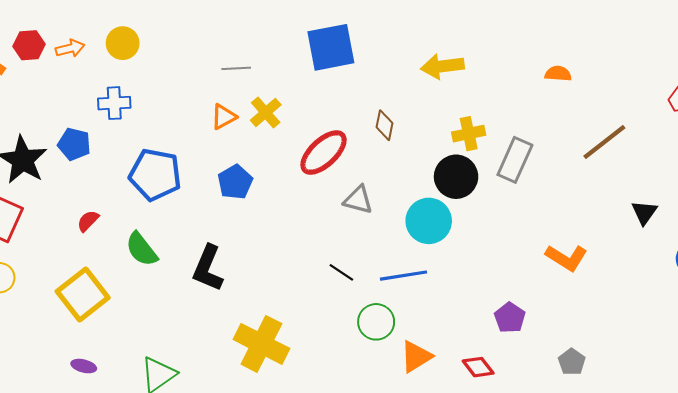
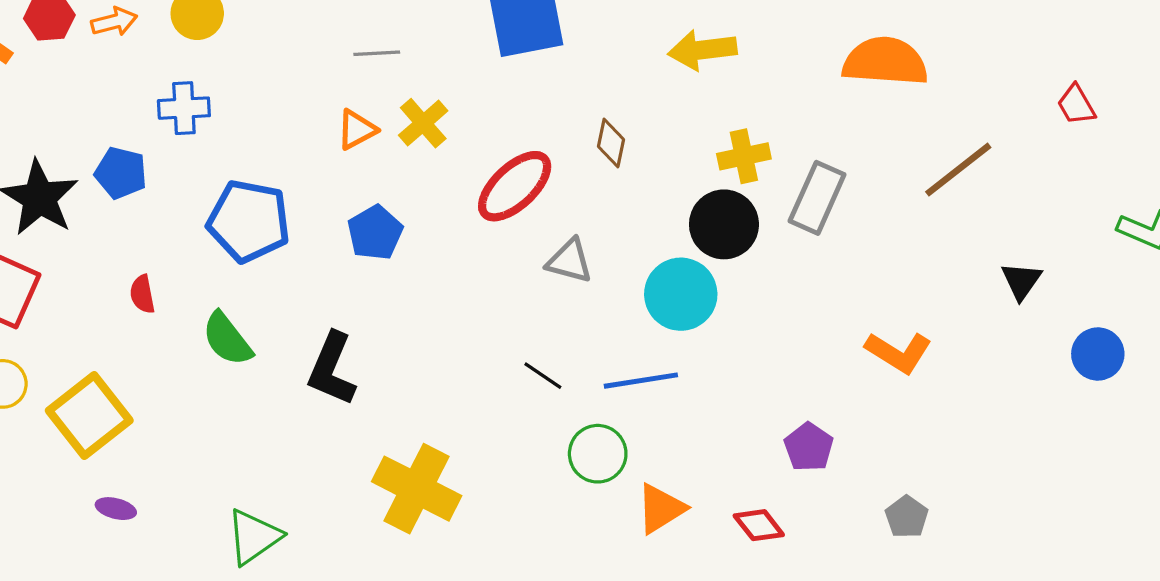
orange semicircle: (558, 74) -> (885, 62), size x2.0
red semicircle: (88, 221) -> (142, 294), turned -55
yellow square: (83, 295) -> (89, 415), moved
purple ellipse: (84, 366) -> (116, 509), moved

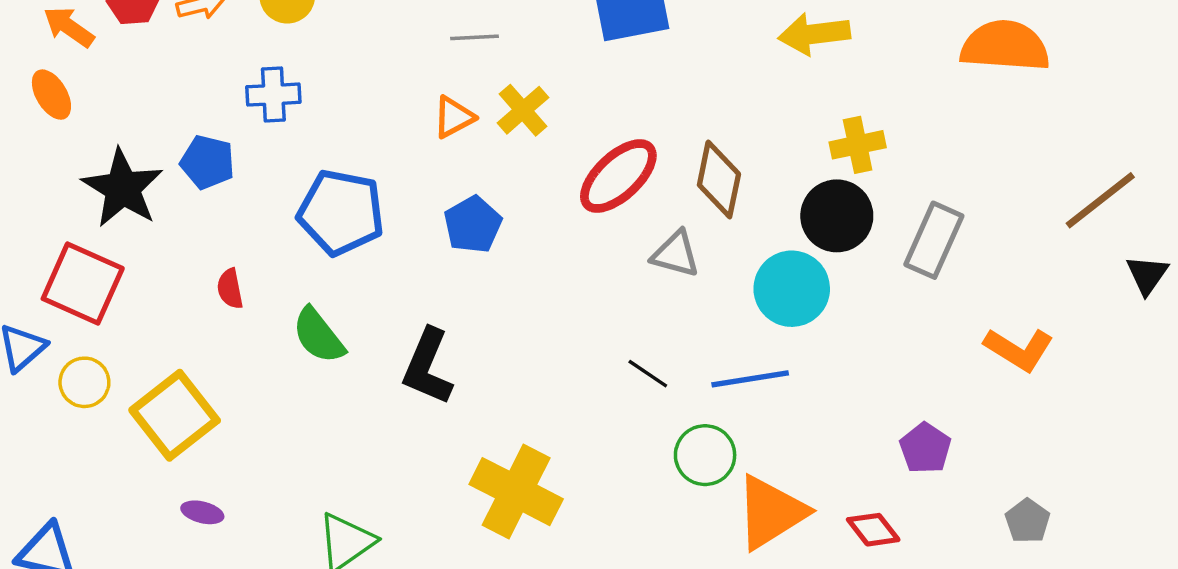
brown diamond: (611, 143) -> (719, 179), moved, size x1.5
brown line: (958, 170) -> (1100, 200), moved
gray rectangle: (817, 198) -> (934, 240), moved
orange triangle: (661, 509) -> (771, 512), size x1.4

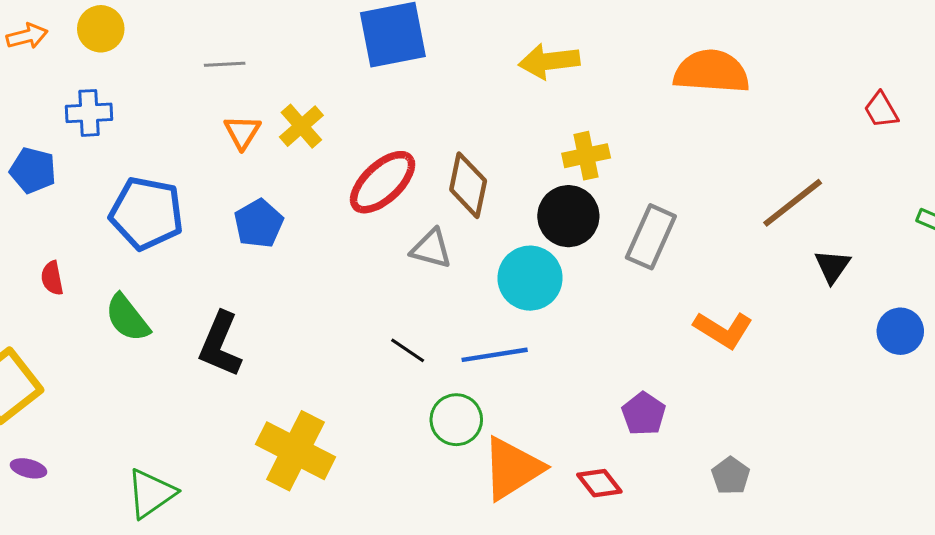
gray line: (474, 37) -> (225, 64), moved
orange triangle: (454, 117) -> (242, 132), turned -30

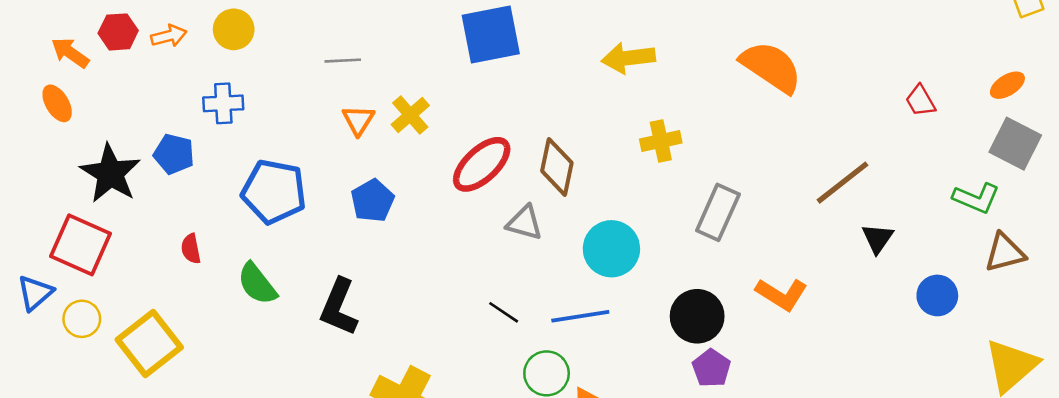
orange semicircle: (711, 72) -> (771, 67), turned 30
black circle: (568, 216) -> (697, 316), moved

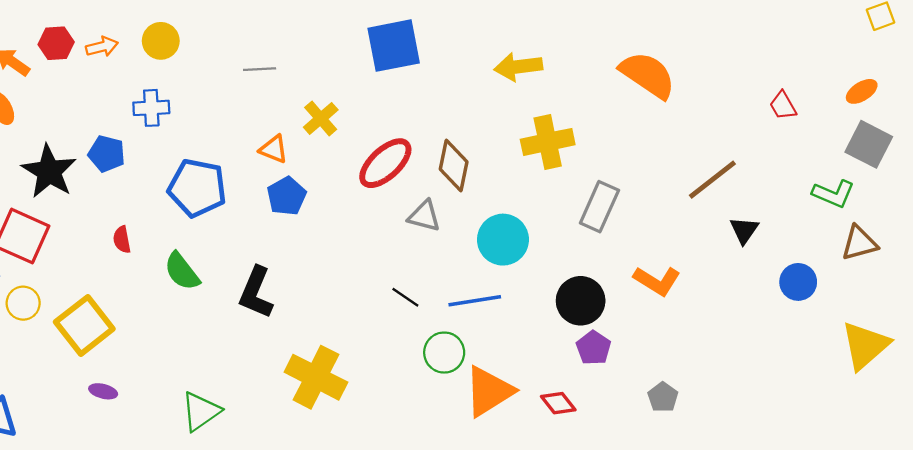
orange triangle: (358, 120) -> (274, 149), moved, turned -40
yellow cross: (661, 141) -> (548, 142), size x1.4

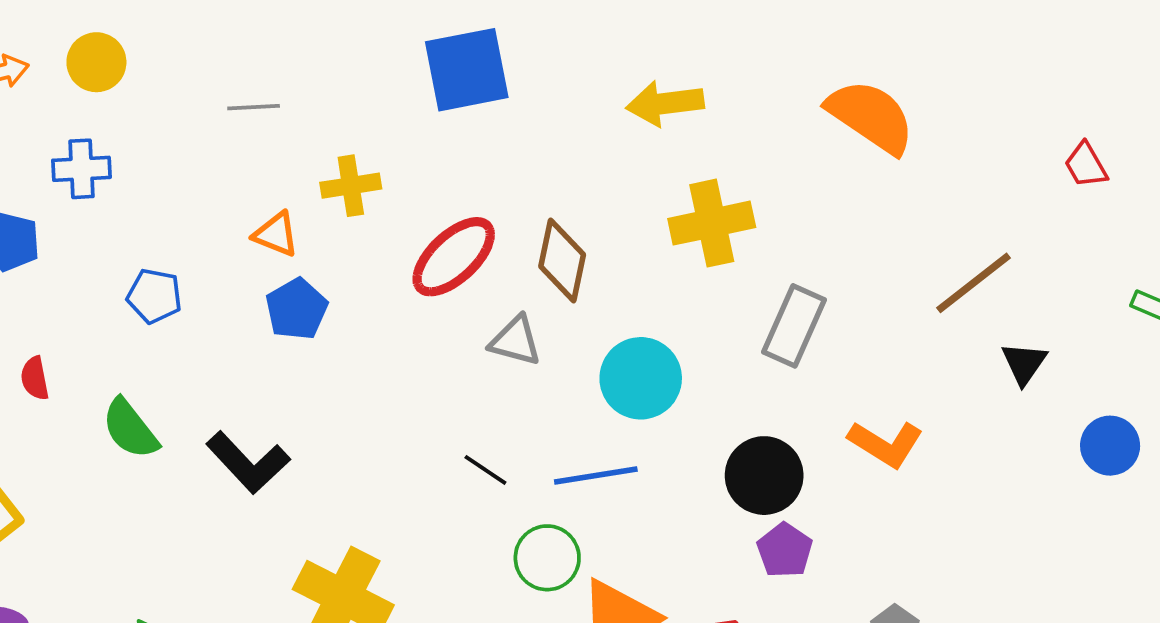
yellow cross: (321, 118) -> (351, 186), turned 32
blue pentagon: (197, 188) -> (154, 296), size x0.6
black L-shape: (256, 293) -> (248, 462), turned -66

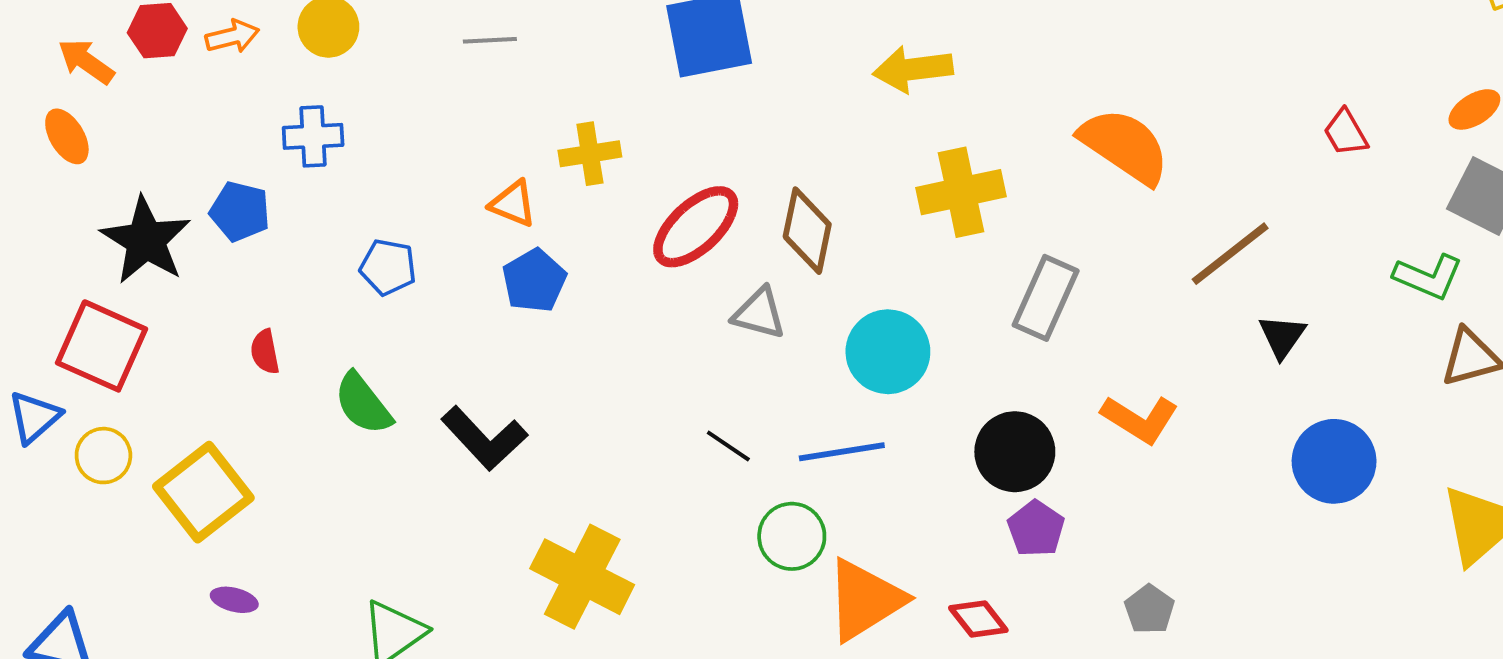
gray line: (254, 107) -> (490, 40), moved
orange semicircle: (871, 116) -> (1124, 146), moved
blue circle: (1110, 446) -> (1334, 461), moved, size x1.4

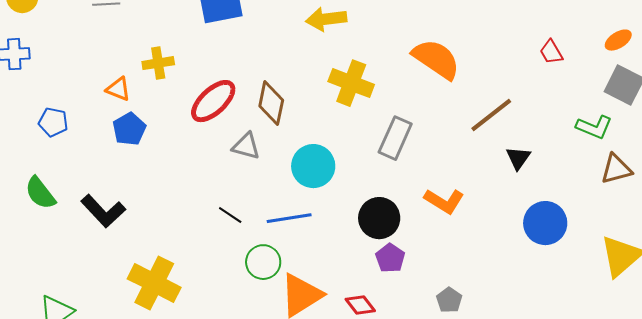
yellow cross: (961, 192) -> (351, 83), turned 33

